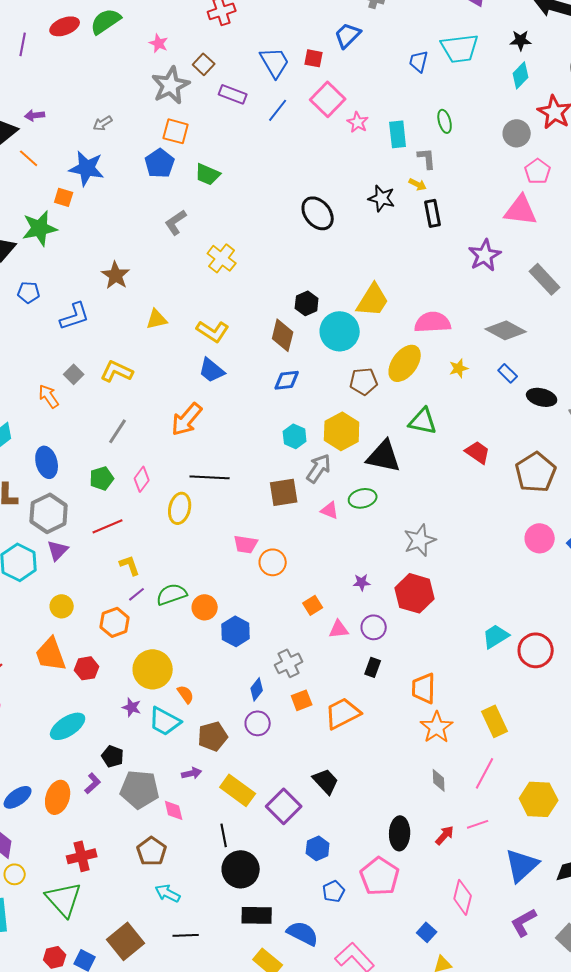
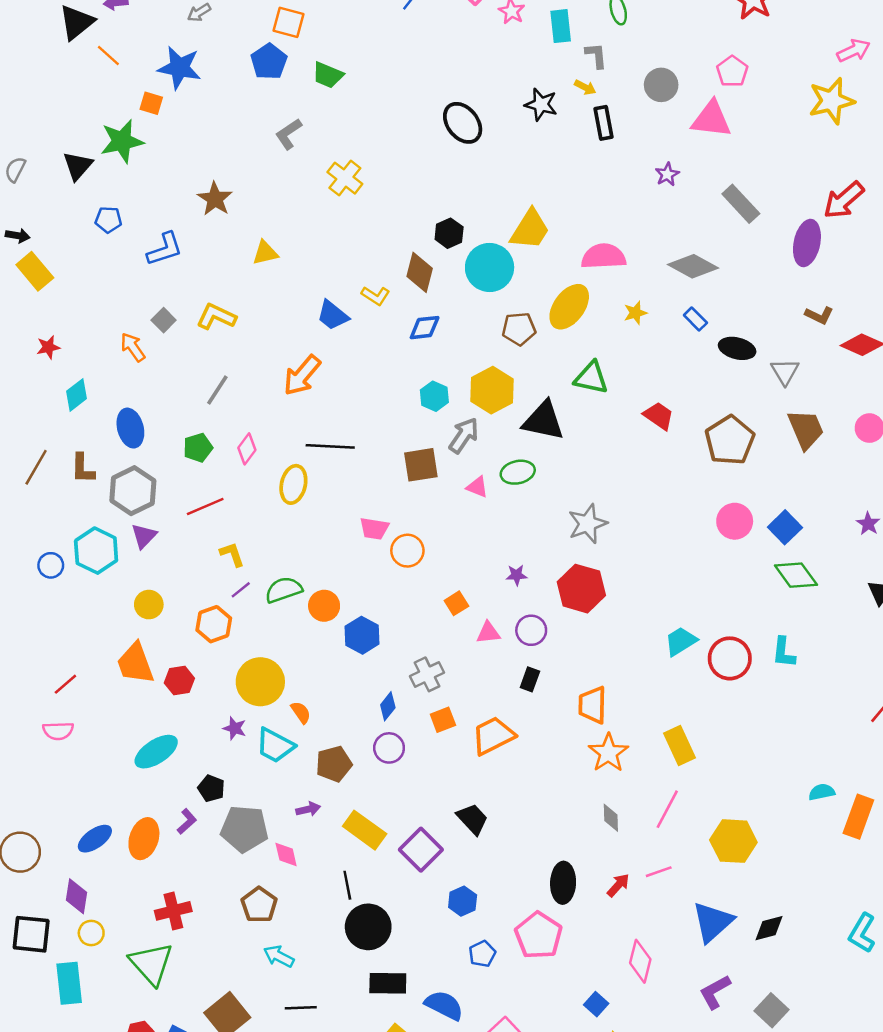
gray circle: (517, 133) -> (661, 85), moved
purple star: (485, 255) -> (667, 174), size x0.6
yellow L-shape: (213, 331) -> (376, 296), moved, size x0.7

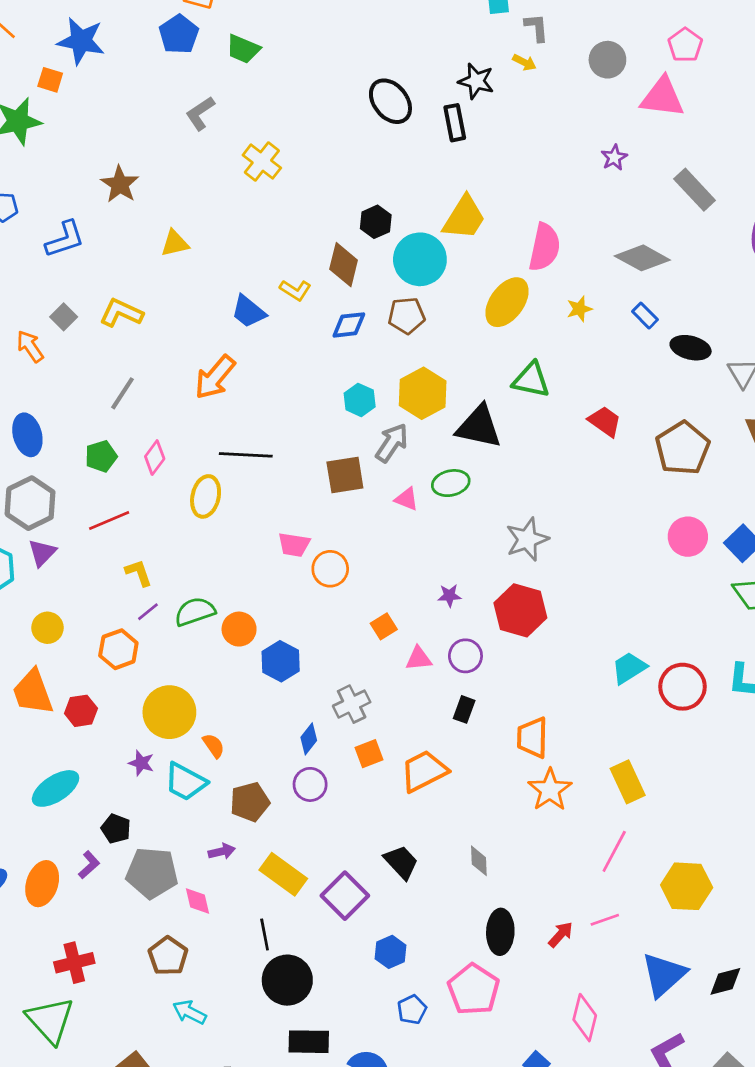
black rectangle: (603, 123) -> (455, 123), moved
pink semicircle: (603, 256) -> (545, 247), turned 105
brown pentagon: (519, 329) -> (407, 316), moved
gray diamond: (611, 818) -> (479, 861), moved

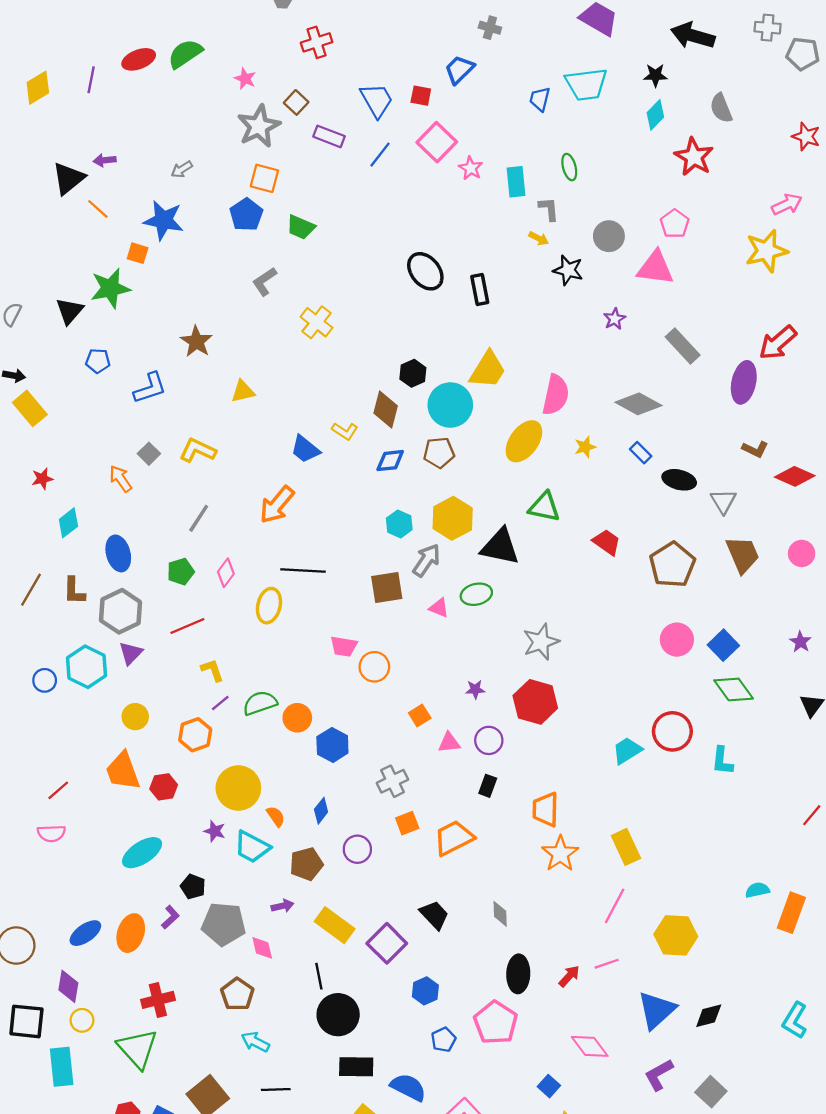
black star: (476, 81) -> (568, 270), moved
red circle: (683, 687) -> (672, 731), moved
blue diamond: (309, 739) -> (321, 811), moved
pink diamond: (585, 1018) -> (590, 1046), turned -51

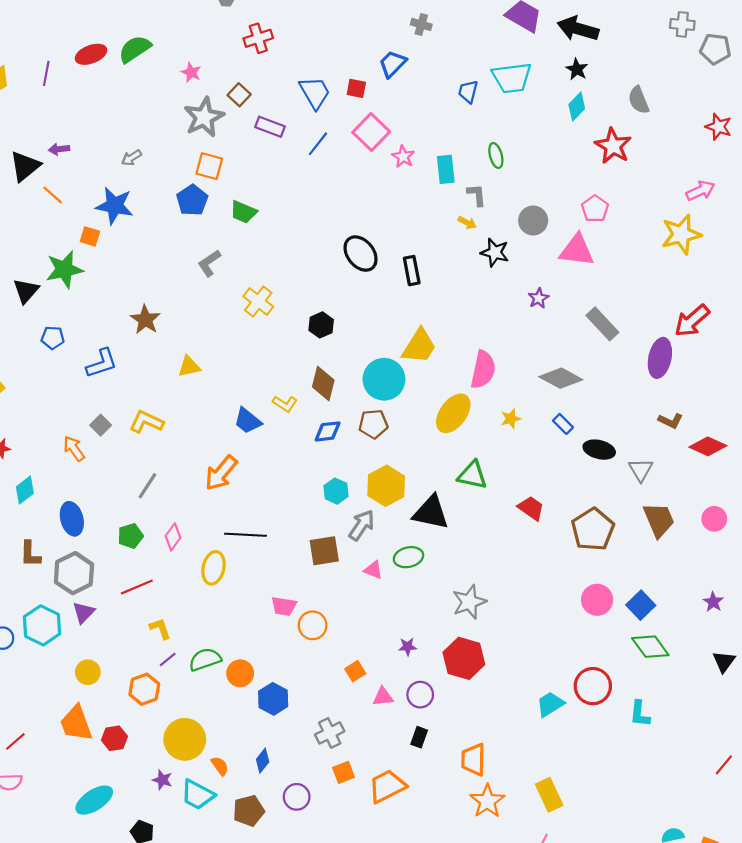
black arrow: (693, 36) -> (578, 29), moved
black star: (655, 75) -> (577, 69), turned 30
black hexagon: (413, 373) -> (321, 325), moved

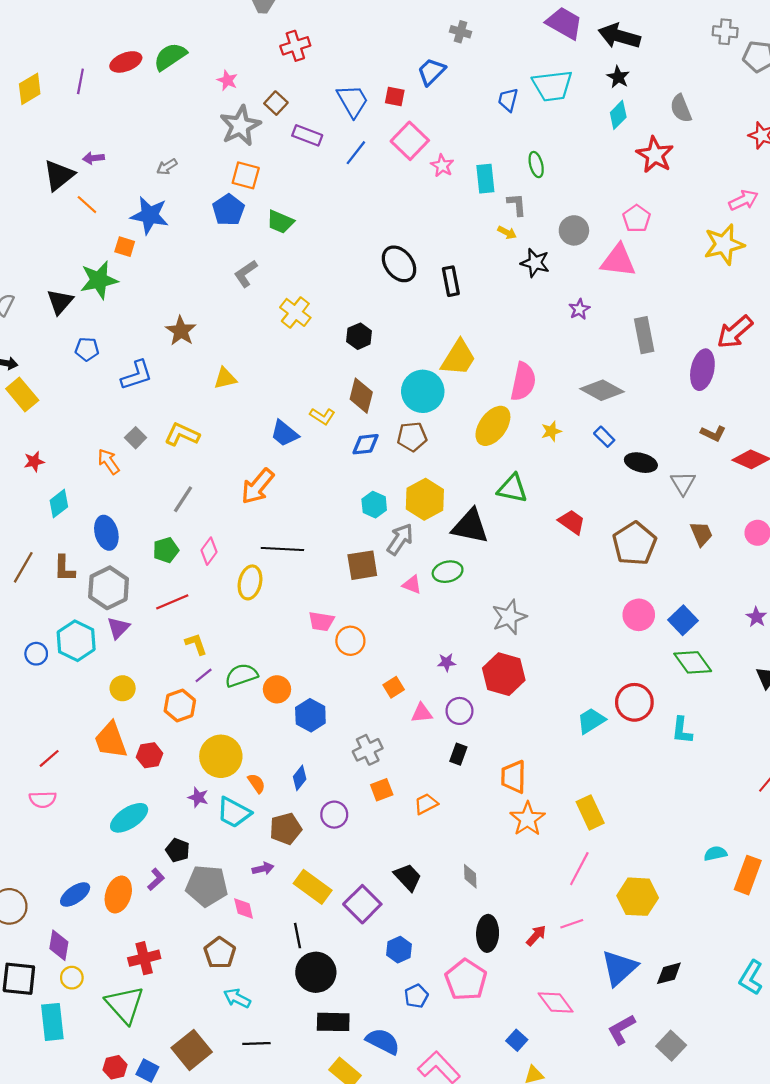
gray rectangle: (602, 324) -> (644, 335), turned 32
brown trapezoid: (659, 520) -> (701, 534), size x0.7
orange trapezoid: (387, 786) -> (426, 804), size x0.6

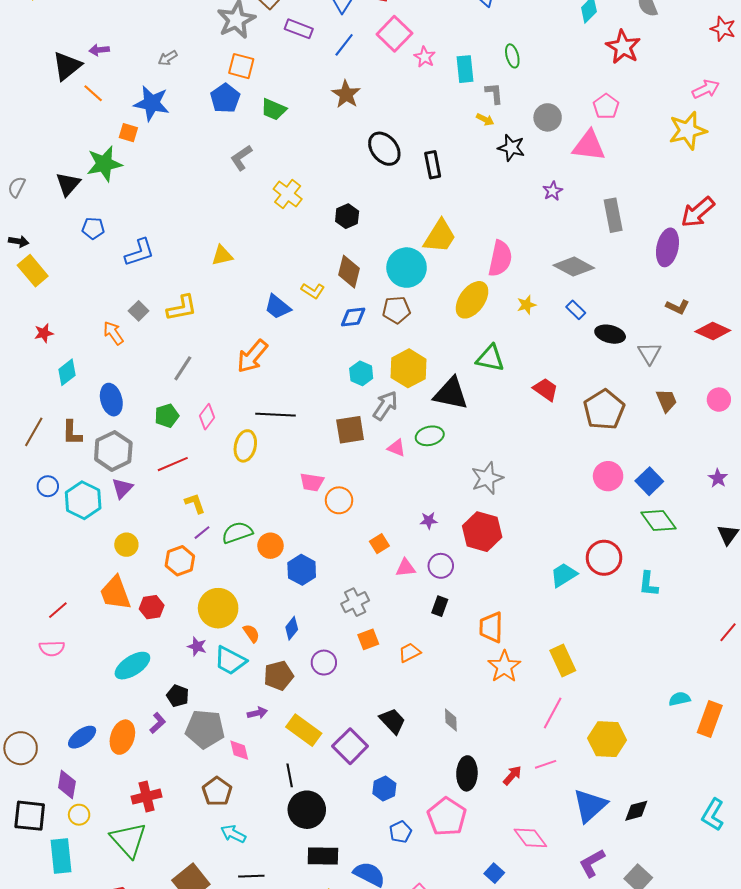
brown star: (181, 331) -> (346, 94), moved
yellow L-shape: (182, 435) -> (182, 308), turned 144
blue circle: (36, 654) -> (48, 486), moved

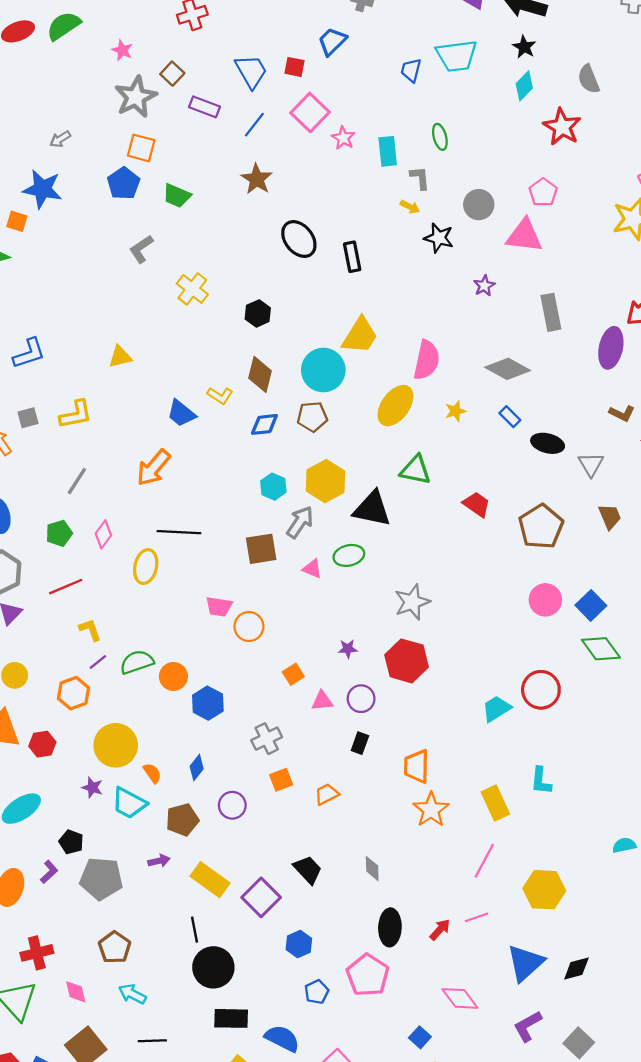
gray square: (139, 311) -> (28, 418), turned 30
cyan L-shape: (648, 584) -> (541, 781), moved
pink diamond: (239, 750) -> (76, 992), moved

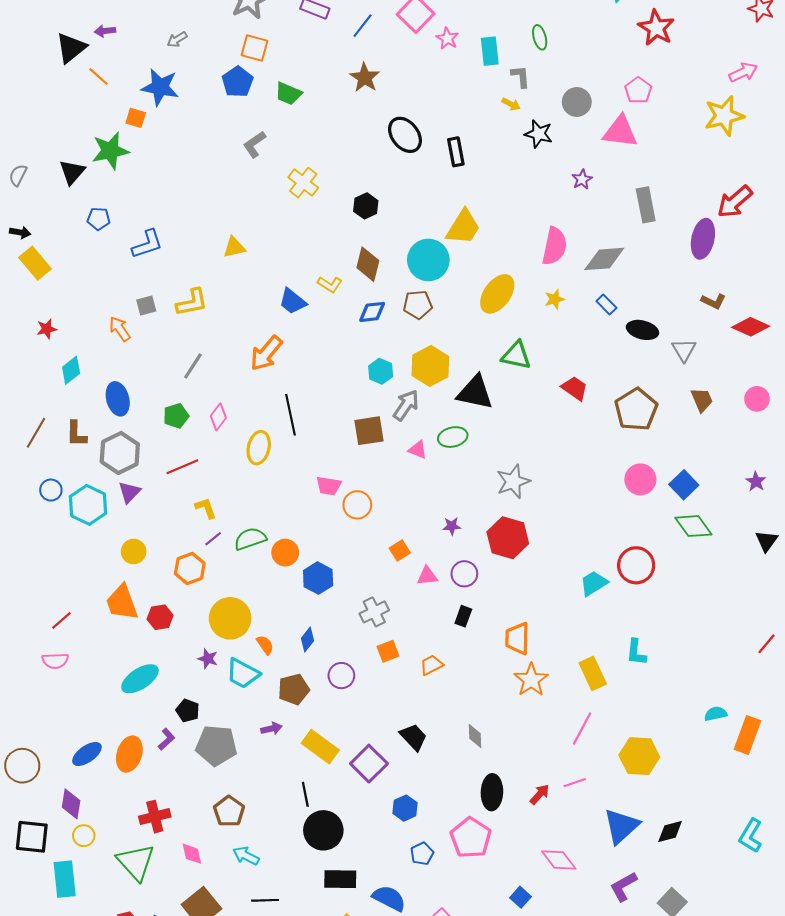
pink semicircle: (427, 360) -> (554, 246), moved
gray diamond: (508, 369) -> (604, 259), turned -33
black line: (179, 532) -> (290, 415), turned 75

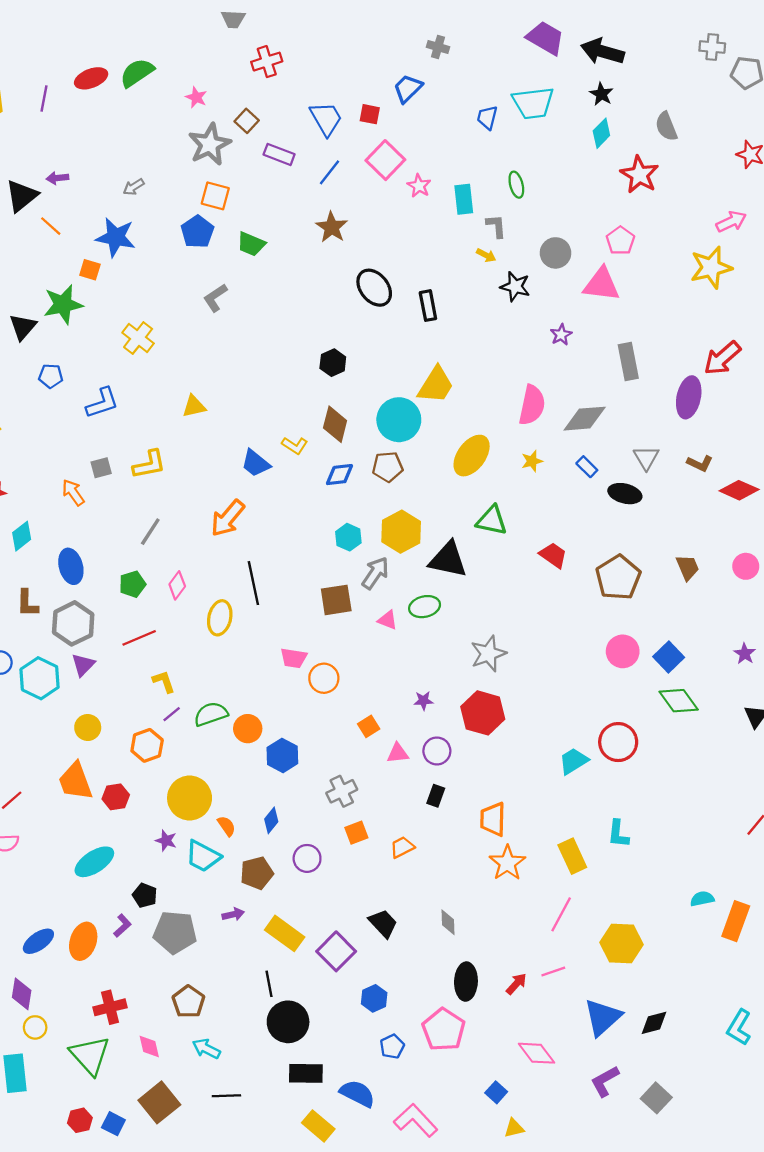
yellow cross: (303, 183) -> (138, 338), moved
gray triangle: (684, 350) -> (646, 458), moved

